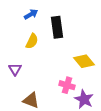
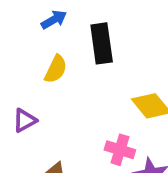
purple triangle: (15, 69) -> (25, 120), turned 32

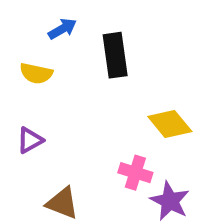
yellow semicircle: (56, 69) -> (36, 73), moved, turned 76

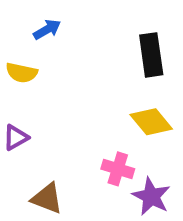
black rectangle: (115, 55) -> (151, 55), moved

